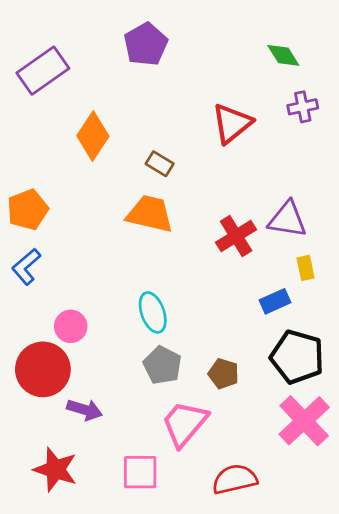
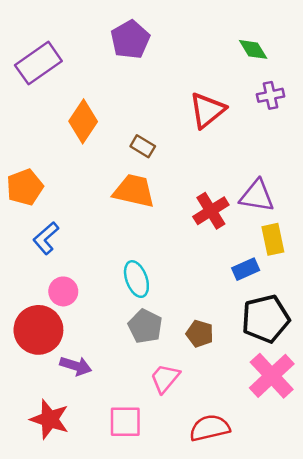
blue L-shape: (26, 267) -> (46, 238), moved
yellow rectangle: (306, 268) -> (273, 239), size x1.4
black pentagon: (297, 357) -> (266, 319), turned -30
pink trapezoid: (185, 424) -> (165, 378), size x0.7

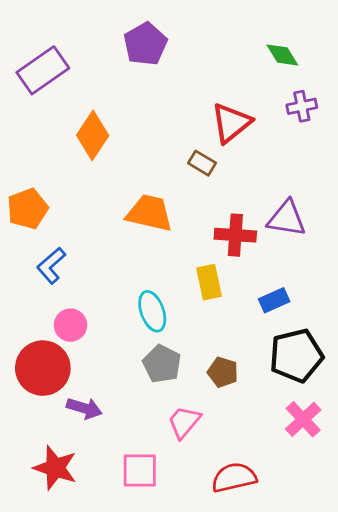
brown rectangle: (143, 146) -> (202, 163), moved
red cross: (211, 211) -> (235, 235), turned 36
yellow rectangle: (273, 239) -> (209, 282), moved
pink cross: (272, 376) -> (303, 419), size x0.7

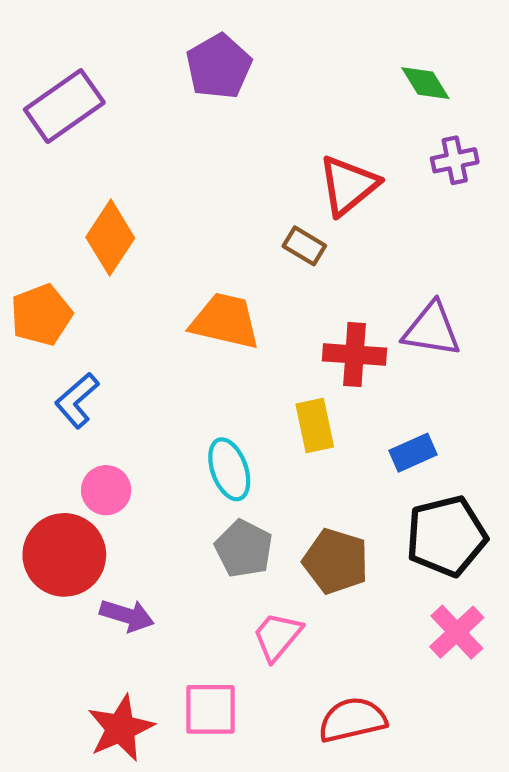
orange diamond: (93, 135) -> (110, 238), moved
brown pentagon: (223, 372) -> (336, 561), size x1.4
red star: (55, 468) -> (121, 728), moved, turned 30

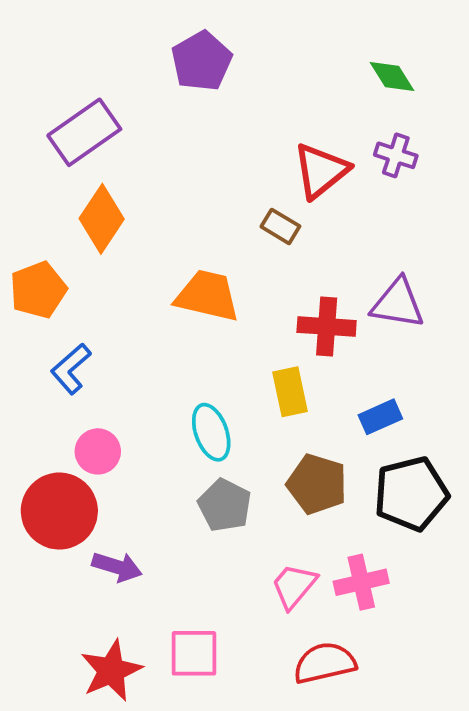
purple rectangle: (64, 106) -> (84, 132), moved
purple cross: (455, 160) -> (396, 155), moved, turned 30
brown pentagon: (336, 561) -> (317, 484), moved
pink cross: (457, 632) -> (361, 582), moved, turned 30
pink trapezoid: (277, 636) -> (294, 586), moved

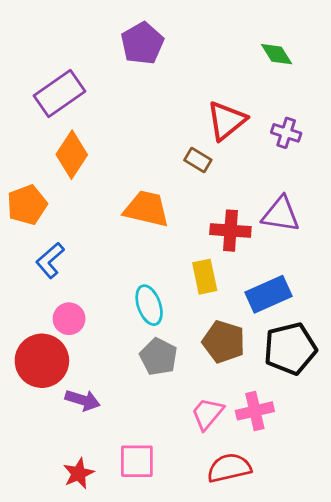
purple cross: (396, 155) -> (286, 133), moved
blue rectangle: (380, 417) -> (268, 294), size x1.5
red star: (111, 671) -> (79, 473), size x0.7

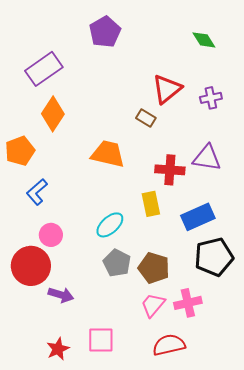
purple cross: (286, 133) -> (211, 98), turned -30
cyan ellipse: (149, 305) -> (110, 225), turned 68
brown pentagon: (224, 342) -> (154, 268), moved

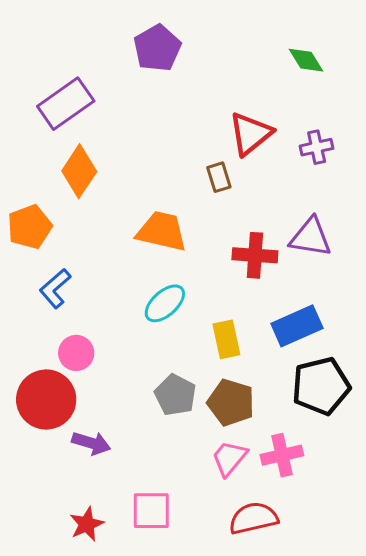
brown rectangle: (146, 118) -> (219, 177), turned 42
yellow rectangle: (151, 204) -> (226, 339), moved
cyan ellipse: (110, 225) -> (165, 303), moved

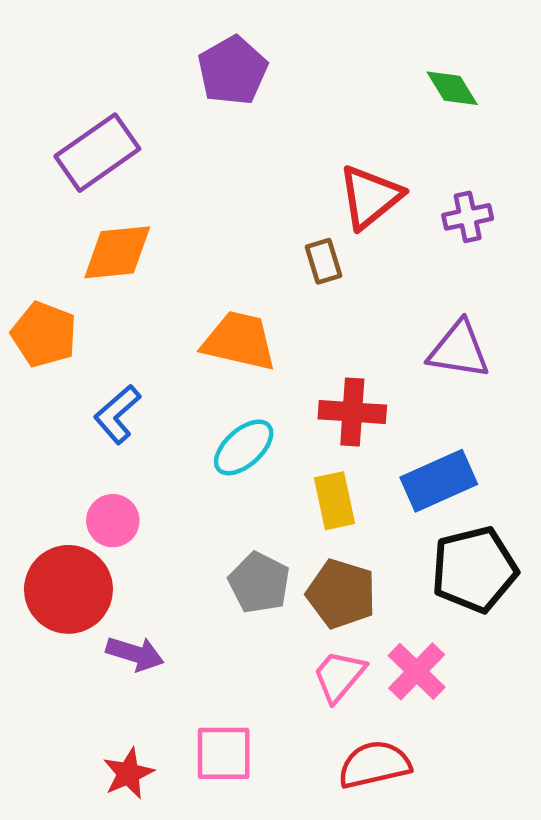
orange diamond: (79, 171) -> (117, 252), turned 51
orange pentagon: (30, 227) -> (44, 334), turned -30
red cross: (255, 255) -> (352, 412), moved
blue L-shape: (55, 288) -> (117, 414), moved
pink cross: (282, 455) -> (417, 671), turned -33

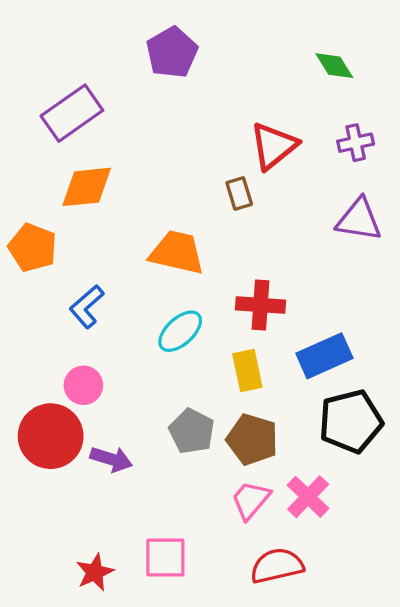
purple cross: (468, 217) -> (356, 143), moved
purple triangle: (459, 350) -> (359, 220), moved
purple arrow: (135, 654) -> (111, 459), moved

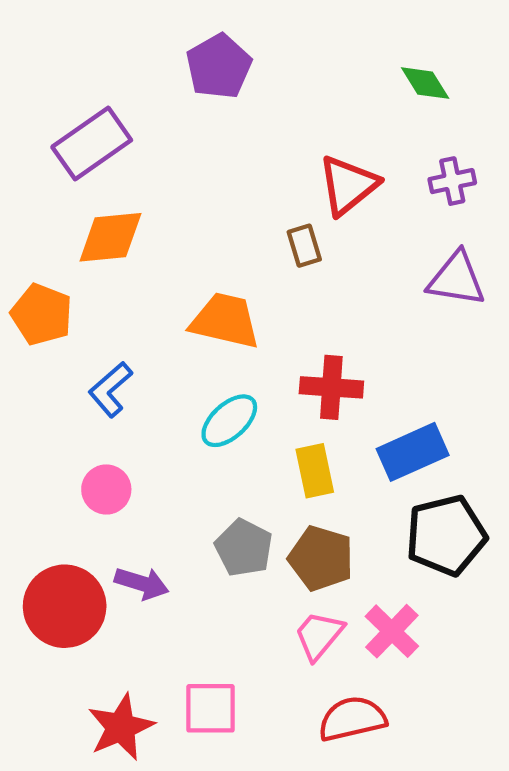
red circle: (51, 436) -> (65, 606), moved
red star: (95, 572) -> (121, 727), size x1.4

